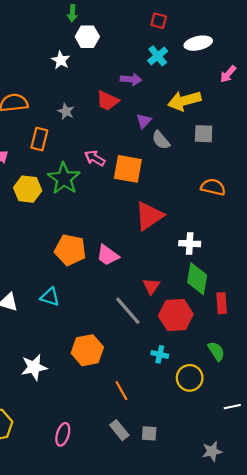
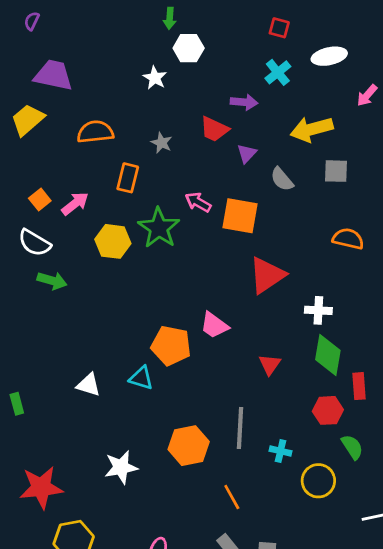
purple triangle: (144, 121) -> (247, 154), moved
orange pentagon: (70, 250) -> (171, 346), moved
gray line: (128, 311) -> (240, 428), moved, turned 44
red hexagon: (176, 315) -> (328, 410), moved, size x0.7

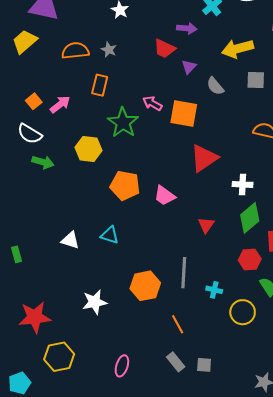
gray star: (162, 143) -> (109, 50), moved
yellow hexagon: (113, 241) -> (88, 149), moved
orange pentagon: (171, 346) -> (125, 185), moved
green diamond: (328, 355) -> (250, 218), turned 40

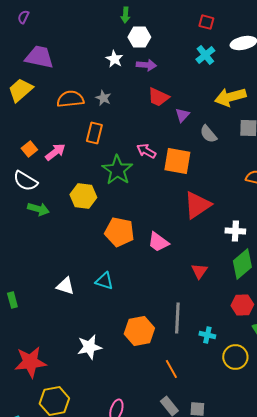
purple arrow: (187, 28) -> (146, 65), moved

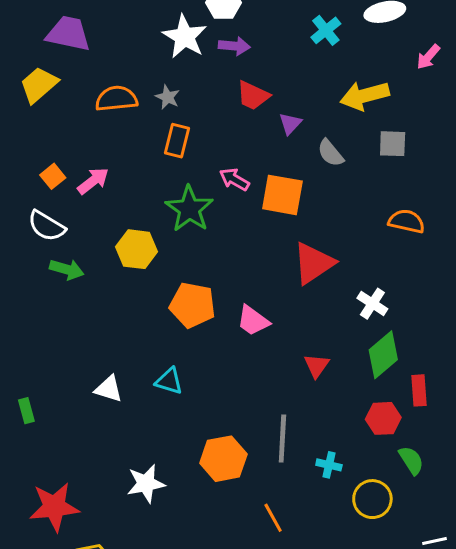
white star: (114, 59) -> (185, 37), size x1.6
orange rectangle: (94, 133) -> (177, 141), moved
white cross: (235, 231) -> (372, 304), turned 30

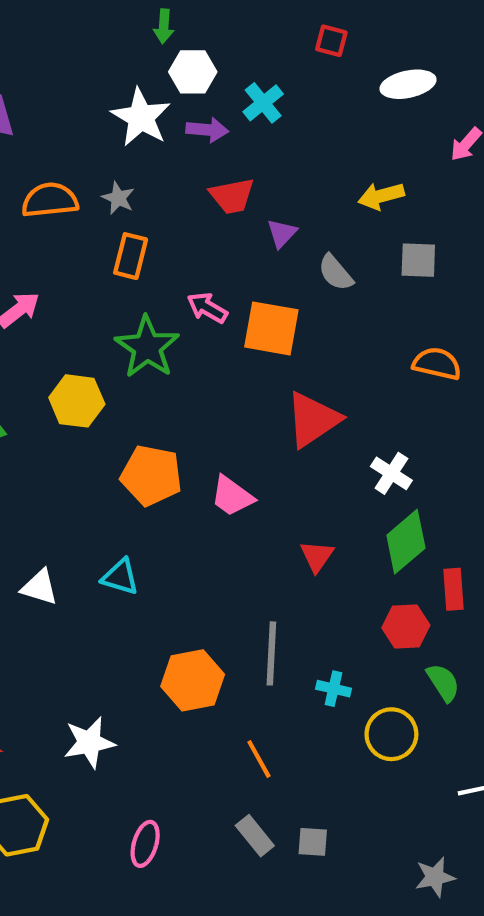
cyan cross: (326, 30) -> (263, 103), moved
red trapezoid: (253, 96) -> (232, 196), turned -36
yellow arrow: (365, 96) -> (381, 196), size x0.7
white star: (146, 484) -> (89, 742), moved

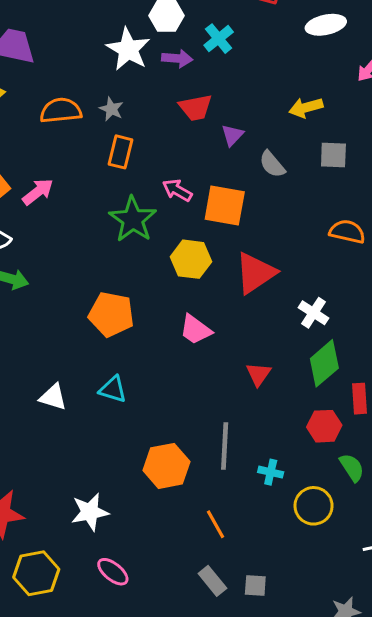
yellow hexagon: (77, 401) -> (191, 259), moved
orange pentagon: (151, 475) -> (111, 314), moved
pink ellipse: (145, 844) -> (113, 572), moved, turned -68

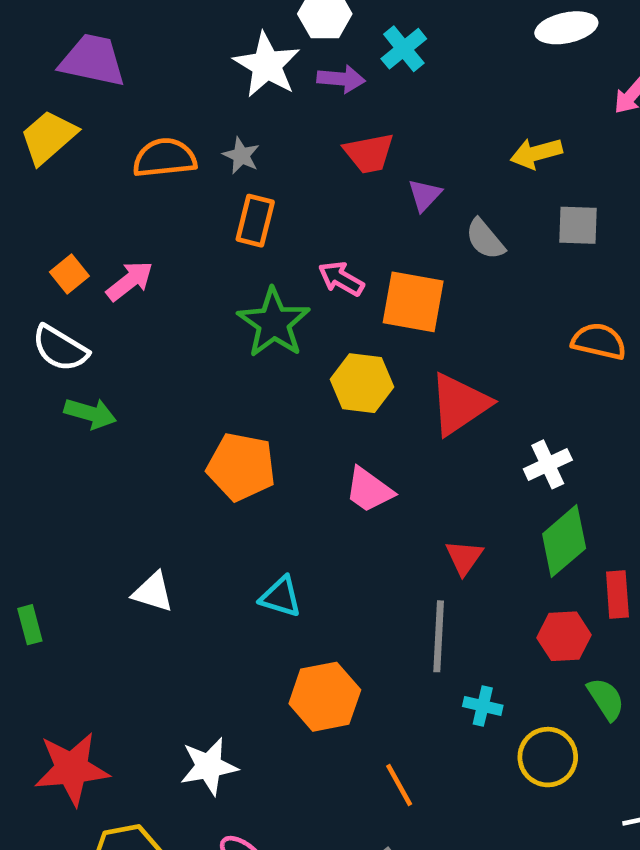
white cross: (314, 313) -> (548, 464), turned 32
cyan triangle: (113, 389) -> (281, 597), moved
gray line: (225, 446) -> (439, 636), moved

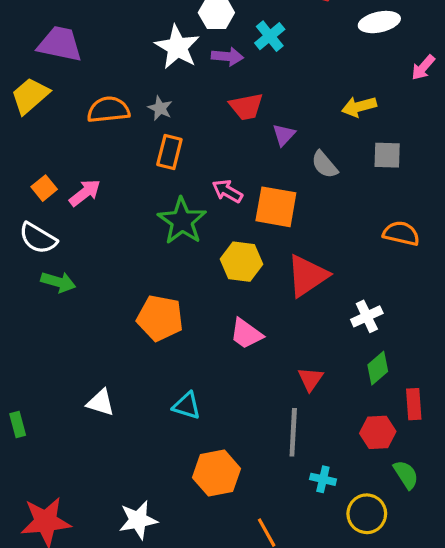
green diamond: (564, 541) -> (378, 368), size x0.7

